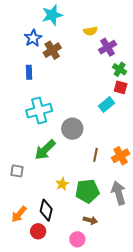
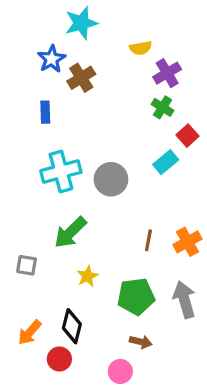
green cross: (120, 69) -> (163, 107), moved
red square: (121, 87) -> (188, 136), turned 32
gray circle: (72, 129) -> (111, 179), moved
yellow star: (62, 184) -> (87, 276), moved

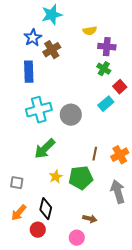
purple cross: (167, 73) -> (107, 47), turned 36
blue rectangle: (45, 112) -> (29, 72), size x1.5
gray square: (27, 265) -> (17, 183), moved
green pentagon: (136, 296) -> (81, 178), moved

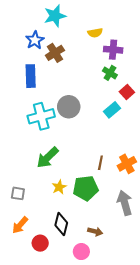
gray circle: (71, 115) -> (69, 107), moved
black diamond: (46, 209) -> (61, 224), moved

